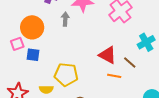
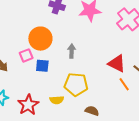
gray arrow: (65, 19) -> (72, 51), moved
orange line: (114, 76) -> (124, 84), turned 48

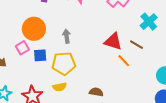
yellow pentagon: (76, 84) -> (64, 63), moved

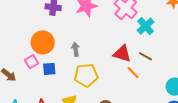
cyan cross: (149, 22) -> (146, 26), moved
yellow pentagon: (64, 63) -> (86, 75), moved

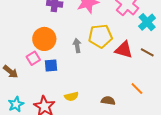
orange line: (133, 73) -> (137, 89), moved
yellow pentagon: (86, 75) -> (100, 36), moved

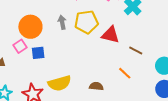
gray arrow: (77, 46) -> (62, 22), moved
brown line: (147, 52) -> (136, 50), moved
yellow semicircle: (71, 96) -> (60, 83), size x1.6

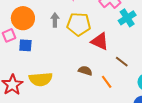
brown semicircle: (96, 86) -> (85, 71), moved

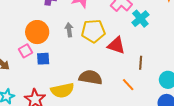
brown line: (122, 62) -> (141, 63), turned 64
brown semicircle: (85, 71) -> (91, 77), moved, size x1.6

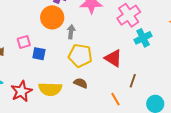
yellow pentagon: (93, 31) -> (80, 56), moved
orange circle: (37, 32) -> (52, 17), moved
brown semicircle: (91, 77) -> (81, 83), size x0.6

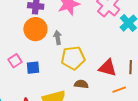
red triangle: (113, 58) -> (108, 68), moved
orange line: (115, 99) -> (119, 90), turned -64

